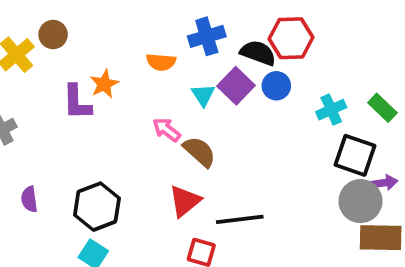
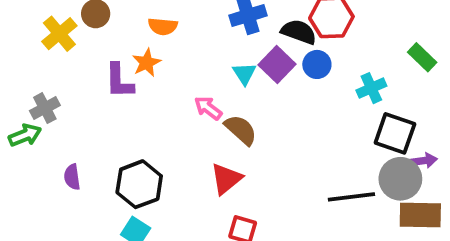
orange semicircle: (161, 62) -> (163, 26), moved
green rectangle: (382, 108) -> (422, 57), moved
black line: (240, 219) -> (351, 197), moved

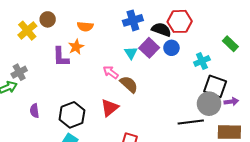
red triangle: (226, 179) -> (110, 108), moved
gray circle: (400, 179) -> (209, 104), moved

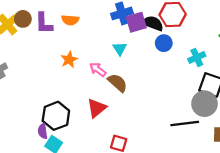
brown circle: (48, 19) -> (23, 19), moved
orange star: (76, 47) -> (69, 60), moved
purple square: (149, 48) -> (136, 22), moved, turned 30
purple L-shape: (61, 57) -> (44, 23), moved
purple semicircle: (34, 111) -> (43, 131), moved

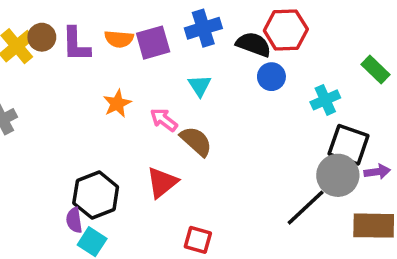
purple square: (136, 22) -> (153, 43), moved
black line: (185, 123) -> (306, 208), turned -36

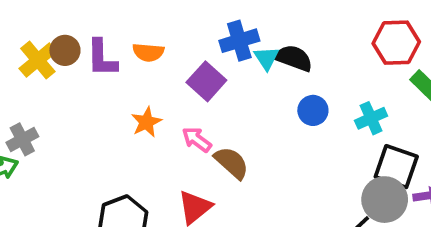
red hexagon: (286, 30) -> (396, 43), moved
purple square: (153, 43) -> (206, 81), moved, turned -32
blue circle: (271, 77) -> (313, 110), moved
cyan triangle: (200, 86) -> (266, 58), moved

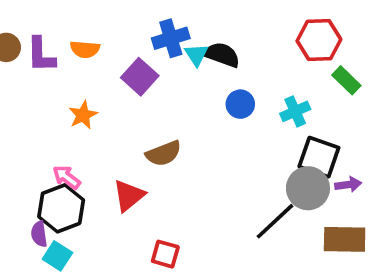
pink arrow: (197, 139) -> (67, 177), moved
brown semicircle: (232, 163) -> (163, 153), turned 117

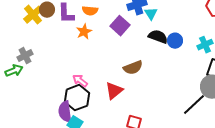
black semicircle: (222, 55) -> (158, 37), moved
orange star: (83, 115) -> (84, 32), moved
purple semicircle: (39, 234) -> (65, 112), size x1.5

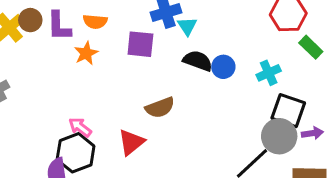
purple square: (120, 26) -> (140, 44), turned -36

